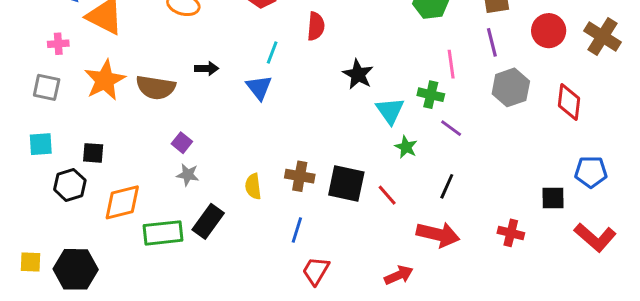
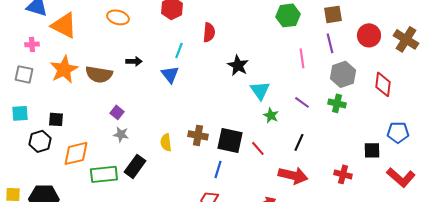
green cross: (431, 95) -> (337, 103), moved
blue line: (297, 230) -> (218, 169), moved

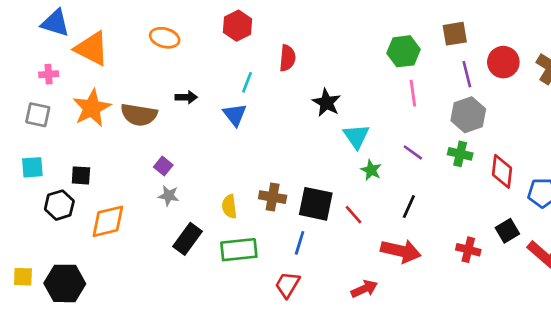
green hexagon: (288, 15) -> (403, 51), moved
purple line: (330, 43) -> (467, 74), moved
red diamond: (383, 84) -> (502, 171), moved
black square: (372, 150) -> (507, 231), moved, turned -30
green rectangle: (104, 174) -> (239, 250), moved

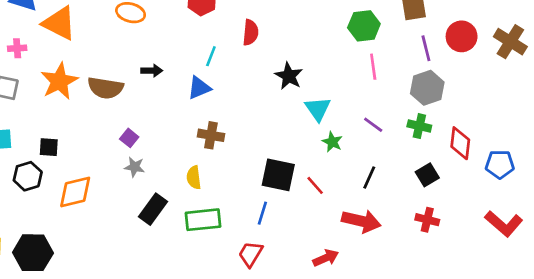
blue triangle: (235, 115) -> (199, 88), turned 45
brown cross: (273, 197) -> (211, 135), moved
black square: (507, 231) -> (427, 175), moved

